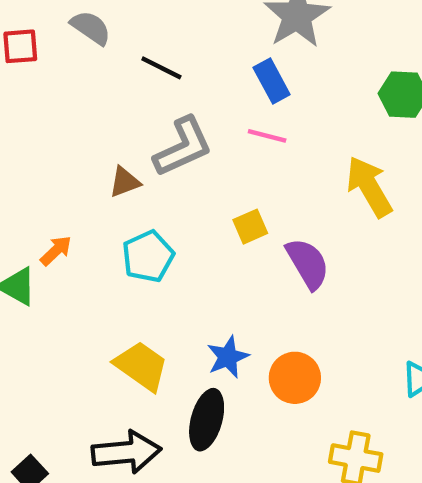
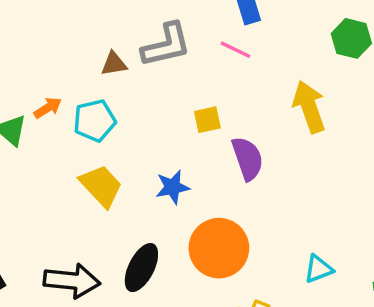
cyan pentagon: (148, 256) -> (95, 121), moved
blue star: (228, 357) -> (173, 187), moved
yellow trapezoid: (141, 366) -> (101, 186), moved
orange circle: (295, 378) -> (219, 248), size x1.4

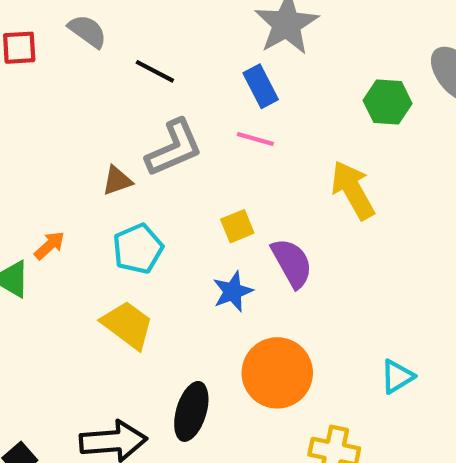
cyan pentagon: (95, 121) -> (138, 249), moved
blue star: (173, 187) -> (233, 292), moved

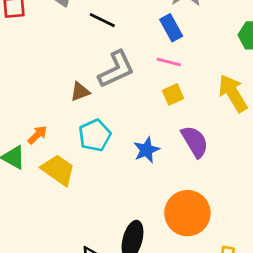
yellow square: (237, 226) -> (173, 94), moved
blue star: (233, 292) -> (146, 150), moved
yellow trapezoid: (128, 325) -> (58, 170), moved

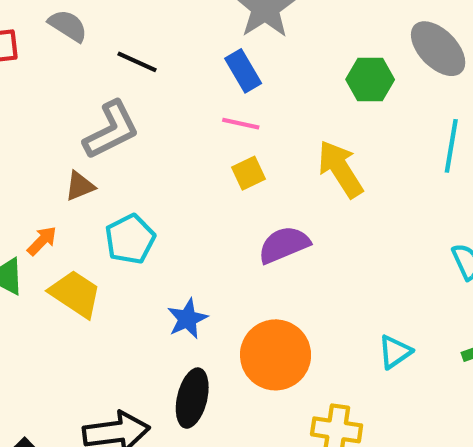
gray L-shape: (116, 69) -> (111, 130), moved
brown triangle: (80, 92) -> (80, 186), moved
purple semicircle: (195, 142) -> (284, 245), turned -80
blue star: (146, 150) -> (187, 319), moved

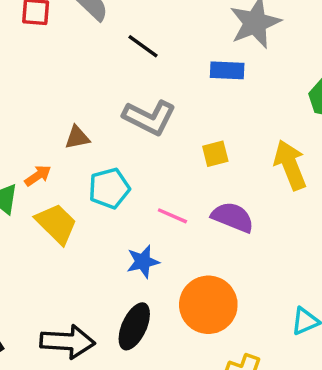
blue rectangle: (243, 71) -> (227, 70), turned -68
pink line: (241, 124) -> (172, 216), moved
gray L-shape: (111, 130) -> (149, 117), moved, turned 42
purple semicircle: (284, 245) -> (233, 217), turned 33

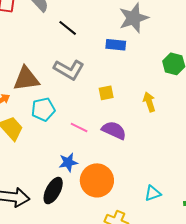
brown triangle: (77, 137) -> (26, 79), size x1.8
yellow arrow: (290, 165) -> (149, 102), size x0.7
blue star: (143, 262) -> (68, 162), moved

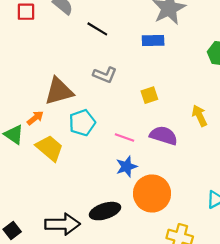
gray L-shape: (69, 70) -> (105, 75), size x0.7
yellow arrow: (149, 102) -> (199, 116), moved
blue star: (68, 162) -> (127, 167), moved
black ellipse: (53, 191) -> (105, 211), turned 52

